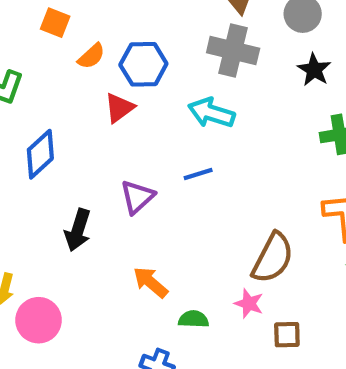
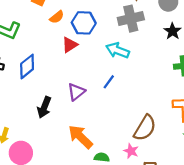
gray cross: (233, 51) -> (131, 19), turned -30
blue line: (198, 174) -> (109, 82), turned -40
orange arrow: (150, 282) -> (80, 137), size x1.4

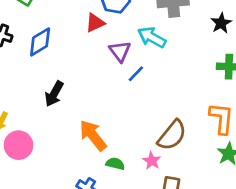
purple triangle: (76, 92) -> (120, 51), moved, turned -36

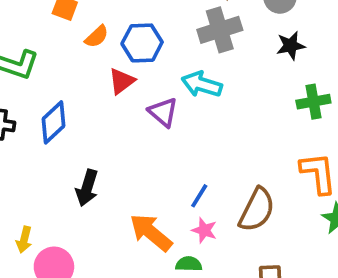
black star: (221, 23) -> (291, 46), turned 30
blue line: (136, 74) -> (199, 196), moved
pink star: (152, 161) -> (204, 230), moved

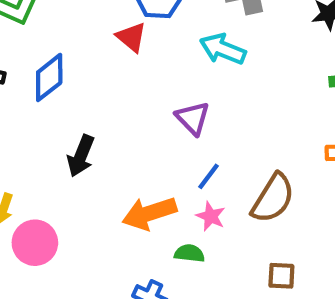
red triangle: (122, 81) -> (131, 37), turned -48
purple triangle: (163, 112) -> (193, 118), moved
orange arrow: (151, 232) -> (149, 213), turned -63

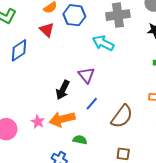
red triangle: (131, 37) -> (47, 30), moved
black arrow: (81, 156) -> (63, 90), moved
pink star: (211, 216) -> (38, 122), moved

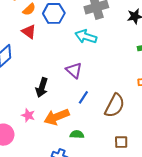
black arrow: (63, 90) -> (42, 87), moved
pink star: (38, 122) -> (28, 115), moved

